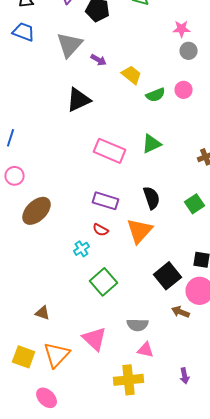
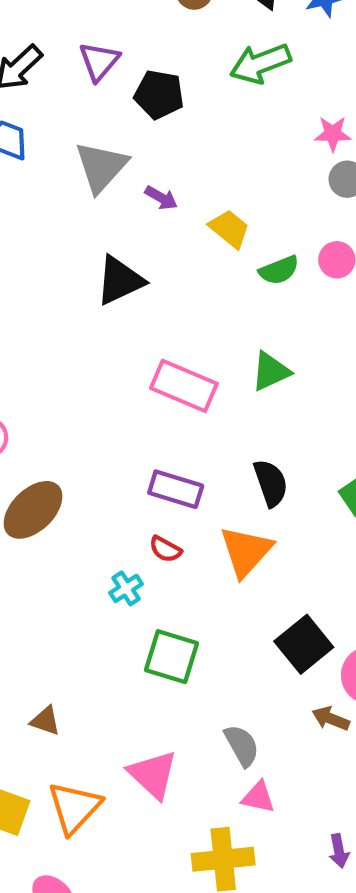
green square: (104, 282) -> (172, 657), turned -32
gray semicircle: (138, 325) -> (242, 746), turned -120

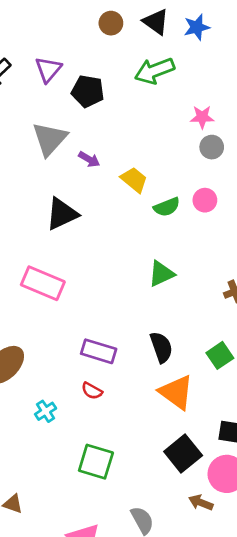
pink rectangle: (184, 386) -> (43, 283), moved
orange triangle: (246, 551) -> (176, 392), moved, turned -36
cyan cross: (126, 588) -> (46, 411), moved

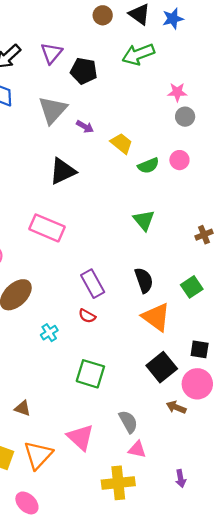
green triangle: (161, 274) -> (144, 220), turned -45
purple rectangle: (99, 351) -> (93, 284), turned 44

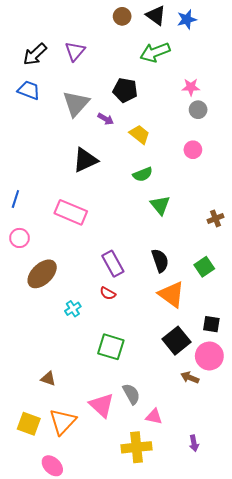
black pentagon: (84, 71) -> (125, 90), moved
green semicircle: (148, 166) -> (143, 174), moved
gray semicircle: (128, 422) -> (131, 394), moved

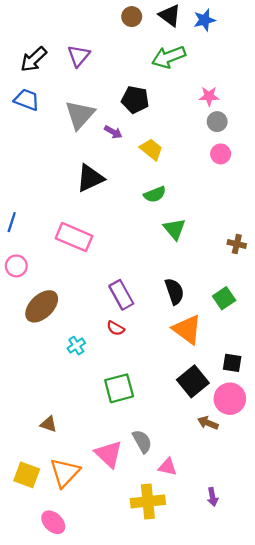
pink circle: (193, 150) -> (221, 154), moved
brown cross: (216, 218) -> (237, 244), turned 35
green square: (111, 347) -> (119, 388), turned -32

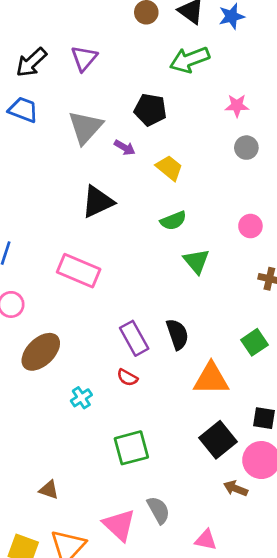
gray circle: (217, 122) -> (246, 148), moved
pink circle: (221, 154) -> (250, 226), moved
black semicircle: (174, 291) -> (177, 334), moved
orange triangle: (187, 329) -> (211, 379), turned -36
pink triangle: (168, 467) -> (206, 540), moved

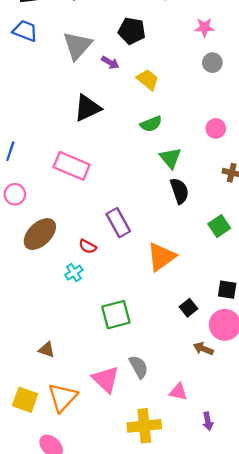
black semicircle: (177, 334) -> (179, 191), moved
red semicircle: (127, 378) -> (88, 246), moved
orange triangle: (211, 379) -> (161, 257), moved, turned -36
black square: (218, 440) -> (189, 308), size x0.6

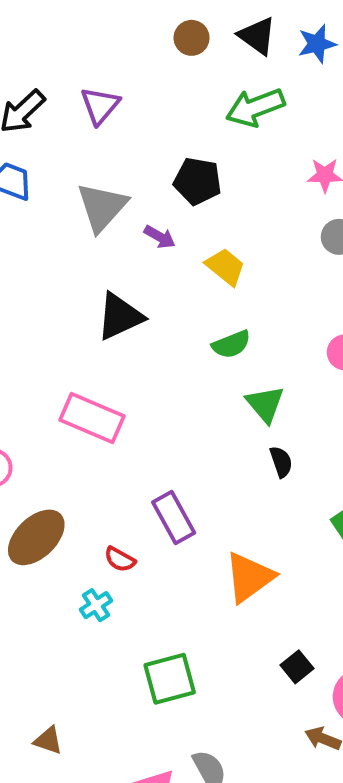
black semicircle: (179, 191) -> (281, 462), size x0.7

